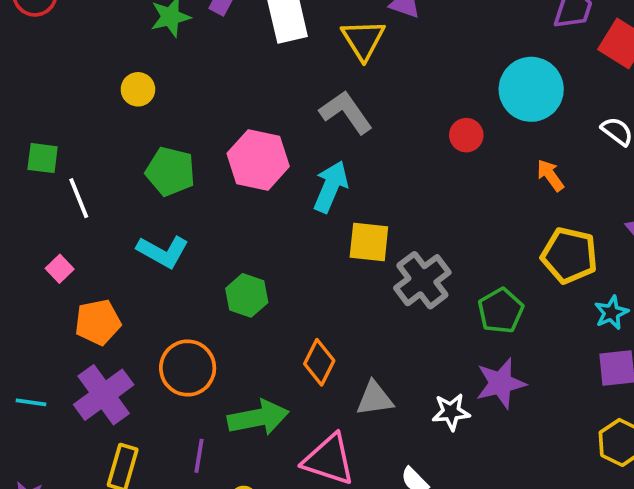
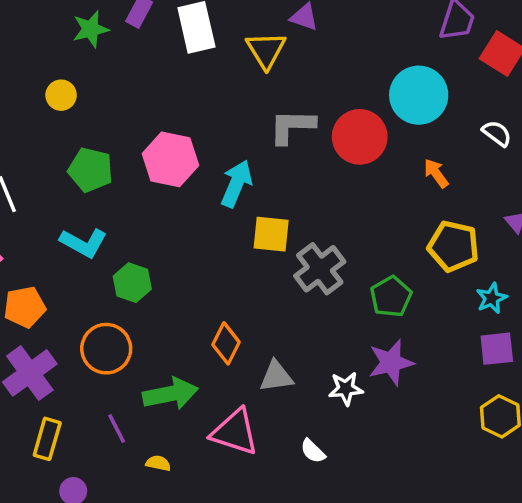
gray L-shape: (346, 112) -> (292, 126), moved, turned -54
red circle: (466, 135) -> (360, 137), size x1.8
green hexagon: (247, 295) -> (132, 283), moved
purple line: (199, 456) -> (117, 429), turned -36

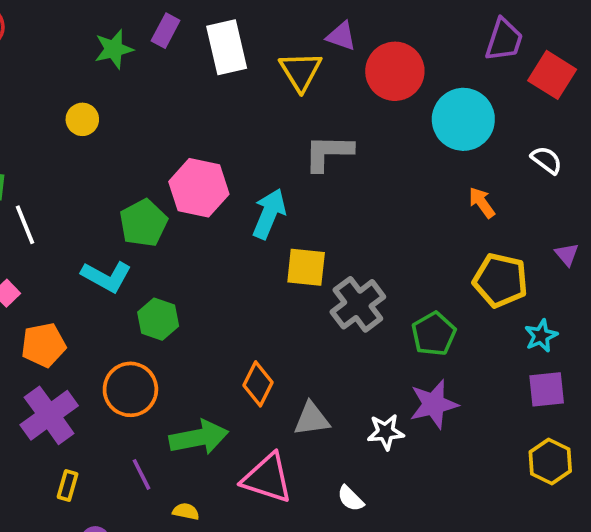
red circle: (360, 137) -> (395, 71), moved
green pentagon: (91, 170) -> (143, 223), moved, turned 30
yellow rectangle: (47, 439) -> (68, 486), size x0.7

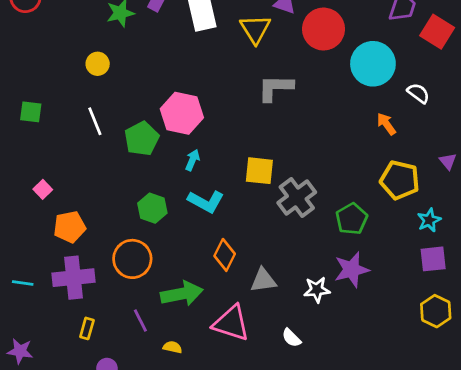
white semicircle: (547, 160) -> (418, 93), moved
cyan arrow: (269, 214) -> (192, 160), moved, size x0.6
white line: (25, 225) -> (95, 121), moved
cyan L-shape: (106, 277) -> (206, 201), moved
purple cross: (49, 415) -> (74, 278), turned 30

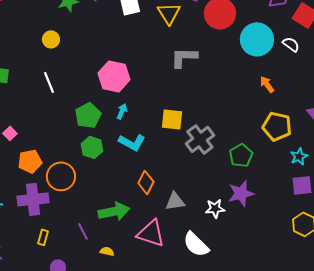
white semicircle: (418, 93) -> (291, 44), moved
green pentagon: (142, 139) -> (88, 115), moved
orange circle: (132, 259) -> (61, 176), moved
white semicircle: (291, 338) -> (196, 244), size x1.8

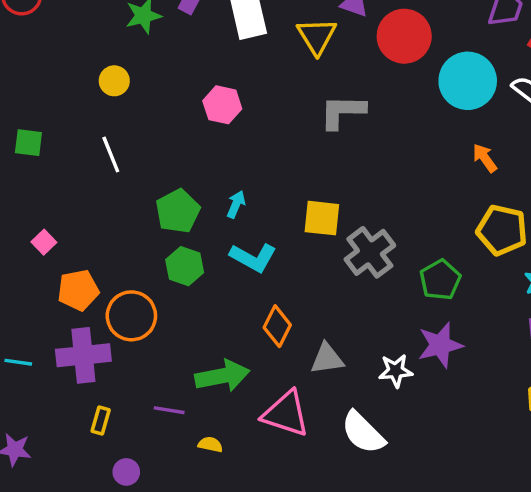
pink hexagon: (114, 76) -> (222, 105), moved, size x0.7
purple line: (83, 231) -> (169, 410), turned -54

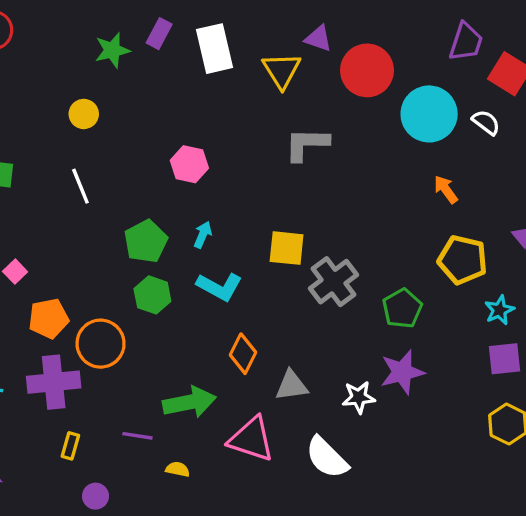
pink hexagon: (222, 105) -> (189, 164), moved

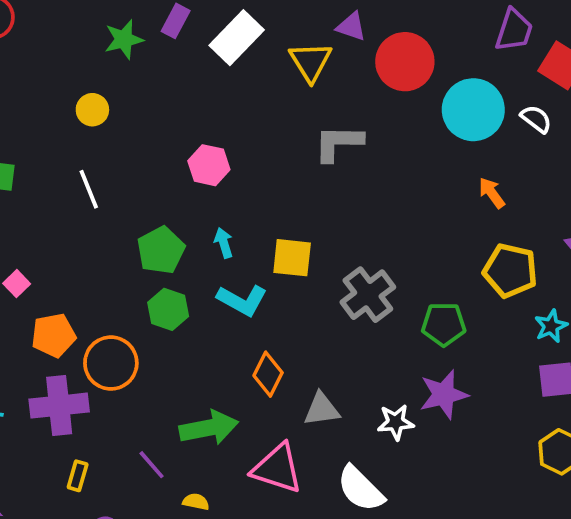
white rectangle: (214, 49) -> (237, 38), turned 57
cyan arrow: (203, 235) -> (224, 243), turned -40
yellow square: (287, 248) -> (292, 258), moved
green pentagon: (402, 308) -> (444, 324), turned 30
purple line: (137, 436) -> (152, 465), turned 40

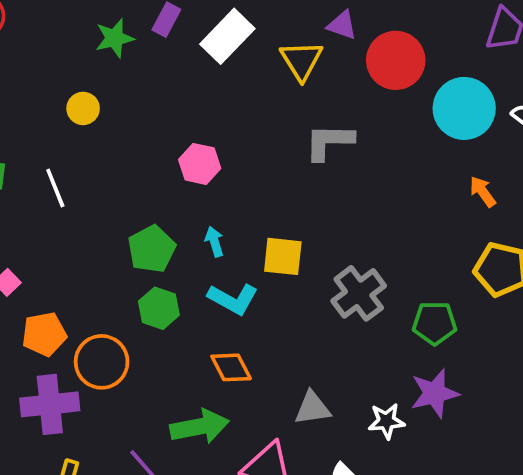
white line: (89, 189) -> (55, 188), moved
orange diamond: (268, 374) -> (231, 367), moved, turned -54

